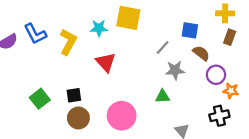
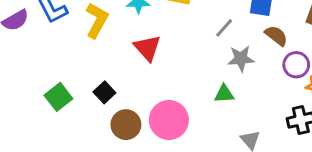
black square: (74, 95) -> (104, 92), turned -35
brown circle: (78, 118) -> (126, 125), moved

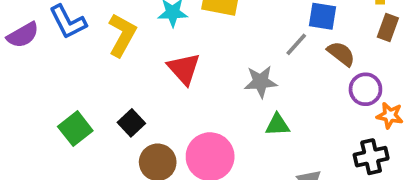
gray line: (224, 28) -> (296, 44), moved
gray star: (241, 59) -> (261, 82), moved

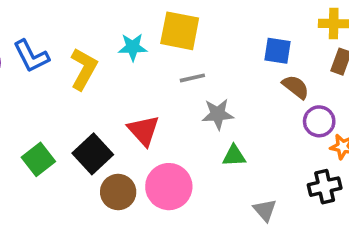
gray line: (296, 44) -> (192, 78), moved, turned 35
red triangle: (184, 69) -> (143, 130), moved
black square: (131, 123) -> (93, 154), size x1.5

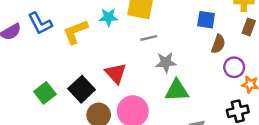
yellow L-shape: (84, 69) -> (75, 32), turned -140
brown semicircle: (296, 87) -> (218, 44), turned 72
green triangle: (234, 156) -> (177, 90), size x1.5

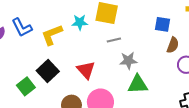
black square: (82, 89) -> (48, 71), moved

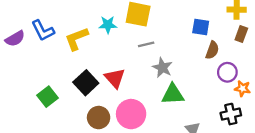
gray star: (128, 61) -> (162, 68), turned 30
black square: (48, 71) -> (86, 83), moved

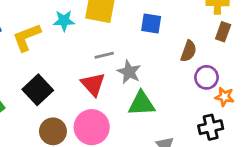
blue square: (201, 27) -> (151, 23), moved
gray line: (146, 44) -> (104, 55), moved
red triangle: (115, 78) -> (93, 84), moved

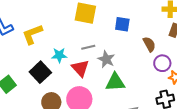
cyan star: (64, 21) -> (59, 55), moved
brown semicircle: (189, 51) -> (149, 44), turned -49

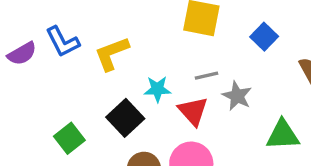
blue square: (122, 24) -> (264, 37), turned 35
green triangle: (115, 82) -> (283, 135), moved

